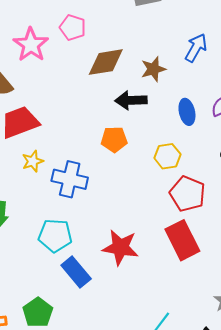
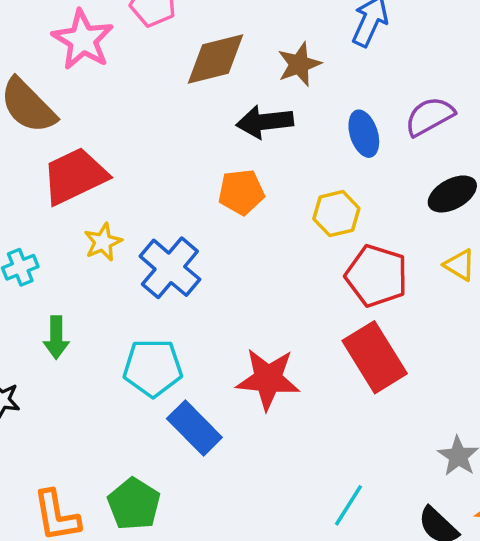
blue cross: (70, 179) -> (170, 268), turned 32

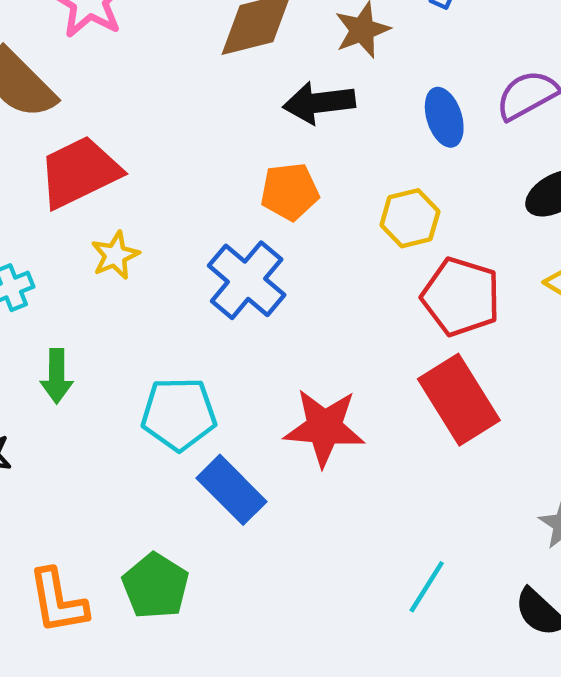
blue cross: (170, 268) -> (247, 280), moved

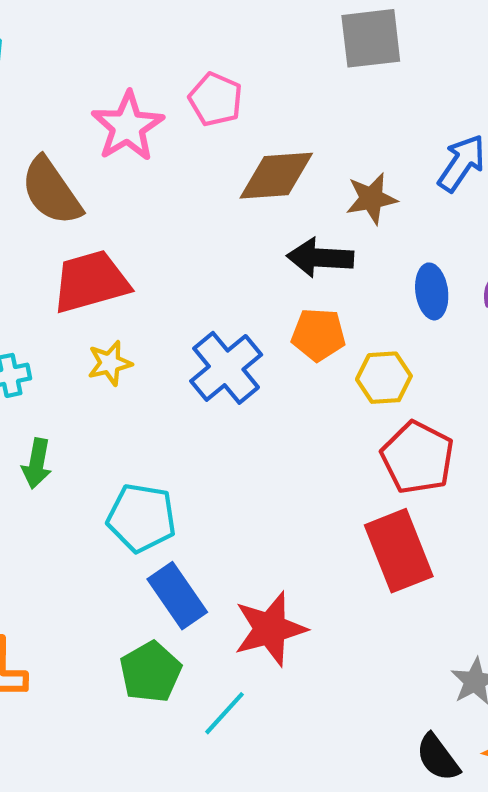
orange pentagon: (290, 192) -> (318, 335), moved
blue cross: (247, 280) -> (226, 368), moved
red star: (324, 427) -> (270, 629), moved, turned -30
green pentagon: (156, 586) -> (151, 672), moved
cyan line: (427, 587) -> (225, 713), moved

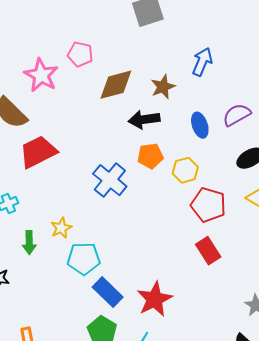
yellow star: (110, 363) -> (61, 228), moved
red rectangle: (399, 551) -> (208, 251), size x0.7

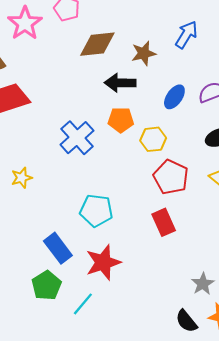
blue ellipse: (200, 125) -> (174, 97), turned 45
cyan pentagon: (84, 259) -> (96, 210), moved

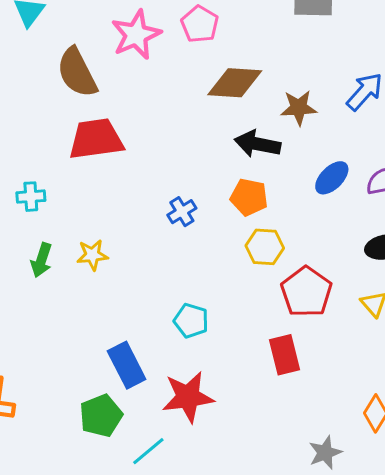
blue cross: (77, 138) -> (182, 212), size x0.6
yellow hexagon: (153, 139) -> (265, 247), moved
cyan pentagon: (96, 210) -> (191, 321), size x0.7

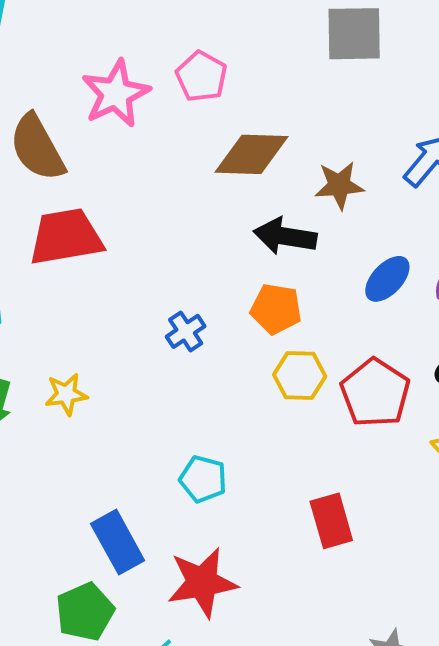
red pentagon: (306, 292) -> (375, 393), moved

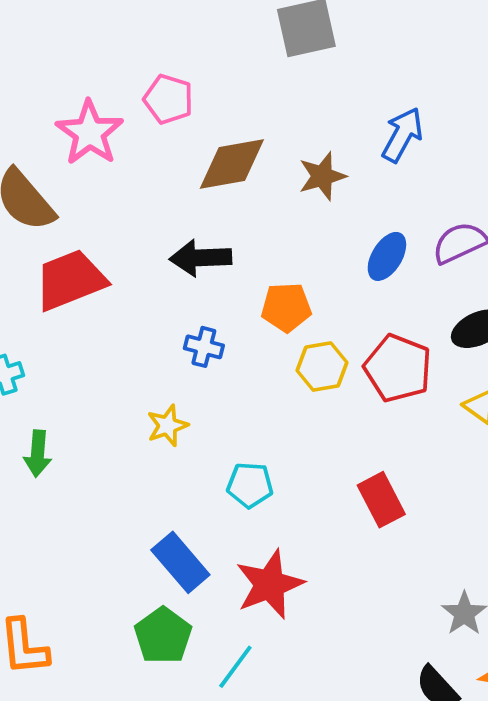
black arrow: (285, 236) -> (201, 258), moved
blue cross: (186, 331) -> (204, 347), turned -30
yellow star: (66, 394) -> (167, 426), moved

